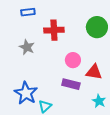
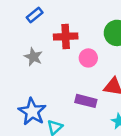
blue rectangle: (28, 12) -> (35, 15), turned -32
pink circle: (73, 60) -> (88, 58), moved

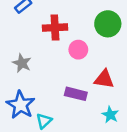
gray star: (33, 57) -> (22, 63), moved

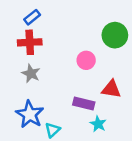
red cross: (55, 28) -> (30, 42), moved
cyan star: (110, 115) -> (98, 124), moved

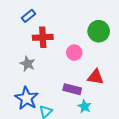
red cross: (30, 42) -> (43, 37), moved

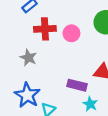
pink circle: (74, 53) -> (71, 33), moved

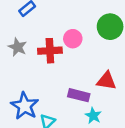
red cross: (45, 29) -> (50, 51), moved
gray star: (28, 58) -> (17, 47), moved

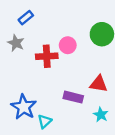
gray star: (17, 47) -> (16, 43), moved
cyan star: (93, 116) -> (101, 115), moved

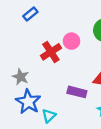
gray star: (16, 43) -> (21, 77), moved
red cross: (47, 56) -> (51, 52), turned -30

